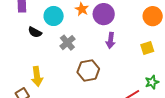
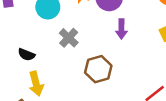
black semicircle: (35, 32) -> (26, 55), moved

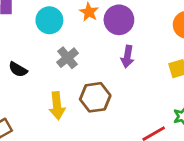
yellow arrow: (36, 84) -> (57, 106), moved

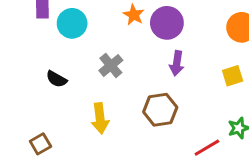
cyan circle: (49, 20) -> (72, 23), moved
brown hexagon: (95, 97) -> (160, 110), moved

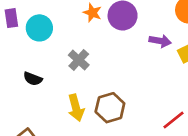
purple arrow: (177, 63) -> (160, 41), moved, turned -80
brown hexagon: (160, 110) -> (110, 108), moved

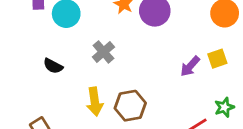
purple arrow: (160, 41) -> (190, 66), moved, turned 115

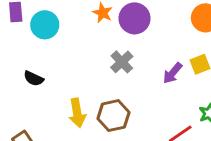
gray cross: (103, 52) -> (122, 62), moved

